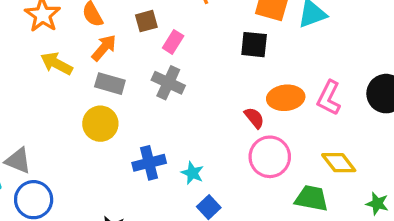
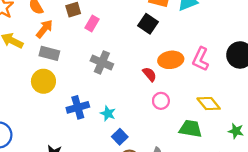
black square: (254, 45) -> (148, 24), turned 30
gray cross: (168, 83) -> (102, 62), moved
pink circle: (270, 157) -> (161, 101), size x0.6

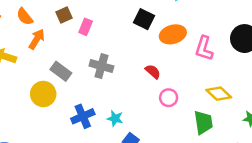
gray rectangle: (49, 53) -> (61, 71), moved, turned 30
orange ellipse: (171, 60) -> (173, 34), moved
green trapezoid: (191, 129) -> (203, 122), turned 80

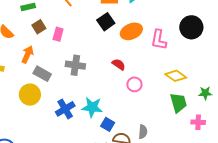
black square: (144, 19) -> (106, 22), turned 36
orange arrow: (37, 39) -> (28, 54), moved
cyan star: (115, 118) -> (92, 107), size x1.5
green trapezoid: (203, 122) -> (178, 103), moved

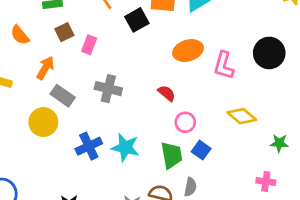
black square: (106, 22) -> (137, 20), moved
green trapezoid: (178, 103) -> (172, 155), moved
blue square: (108, 124) -> (201, 150), moved

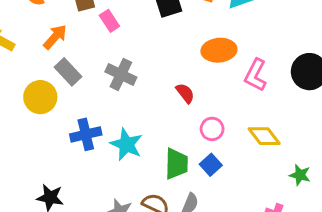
pink rectangle: (89, 45) -> (109, 21), turned -66
pink circle: (185, 122) -> (212, 129), moved

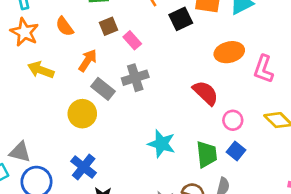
gray cross: (121, 75) -> (135, 78), moved, turned -35
red semicircle: (185, 93) -> (206, 93), size x1.5
blue cross: (86, 134) -> (84, 167), moved, turned -30

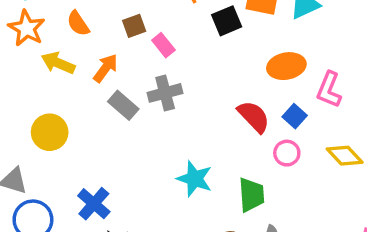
yellow arrow: (41, 70) -> (58, 63), moved
yellow circle: (82, 114) -> (50, 132), moved
blue square: (236, 151) -> (295, 116), moved

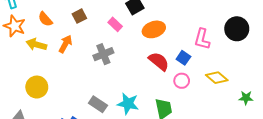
pink rectangle: (163, 45) -> (115, 24), moved
orange ellipse: (286, 66) -> (154, 29), moved
gray rectangle: (123, 105) -> (98, 104), moved

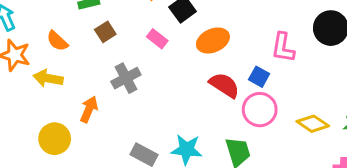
orange arrow: (65, 44) -> (89, 109), moved
gray cross: (103, 54) -> (126, 78), moved
yellow diamond: (217, 78) -> (313, 124), moved
pink circle: (182, 81) -> (260, 110), size x1.5

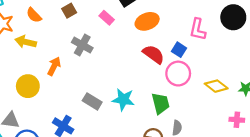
gray cross: (126, 78) -> (82, 45), turned -36

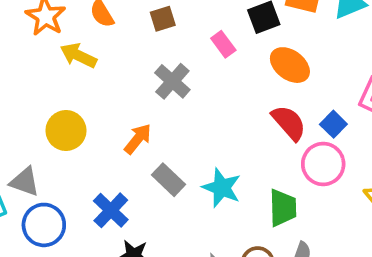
orange ellipse: (147, 21) -> (290, 65), turned 45
orange arrow: (54, 66) -> (138, 139), moved

